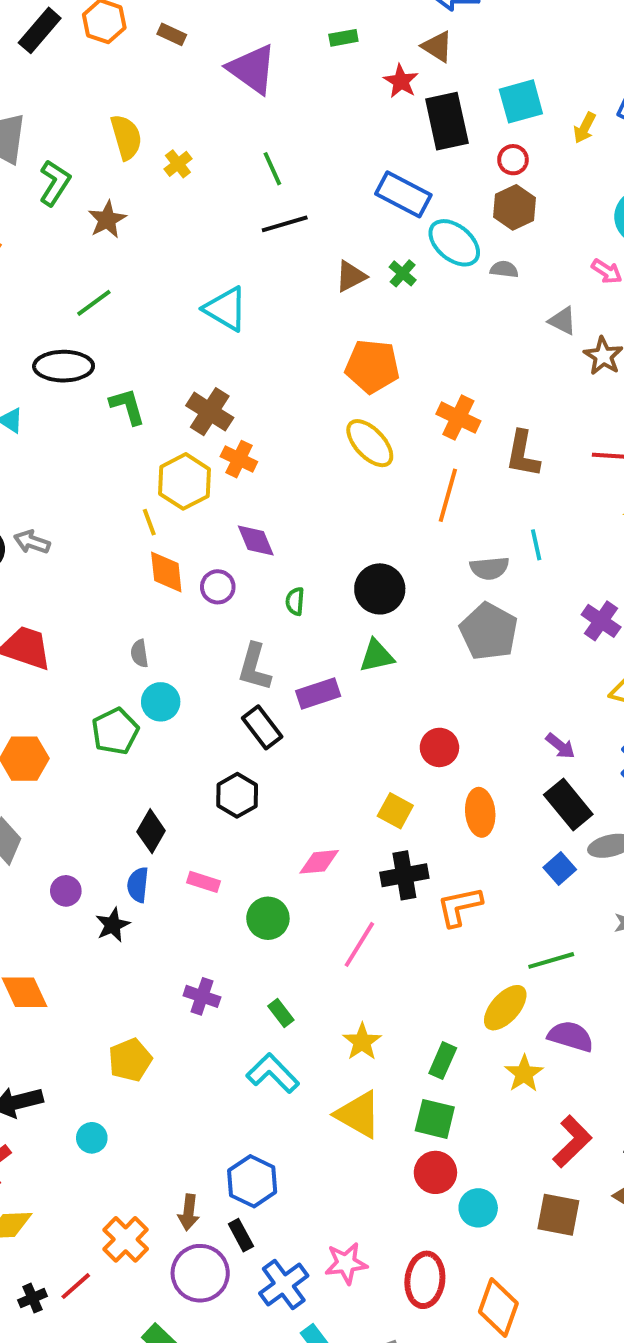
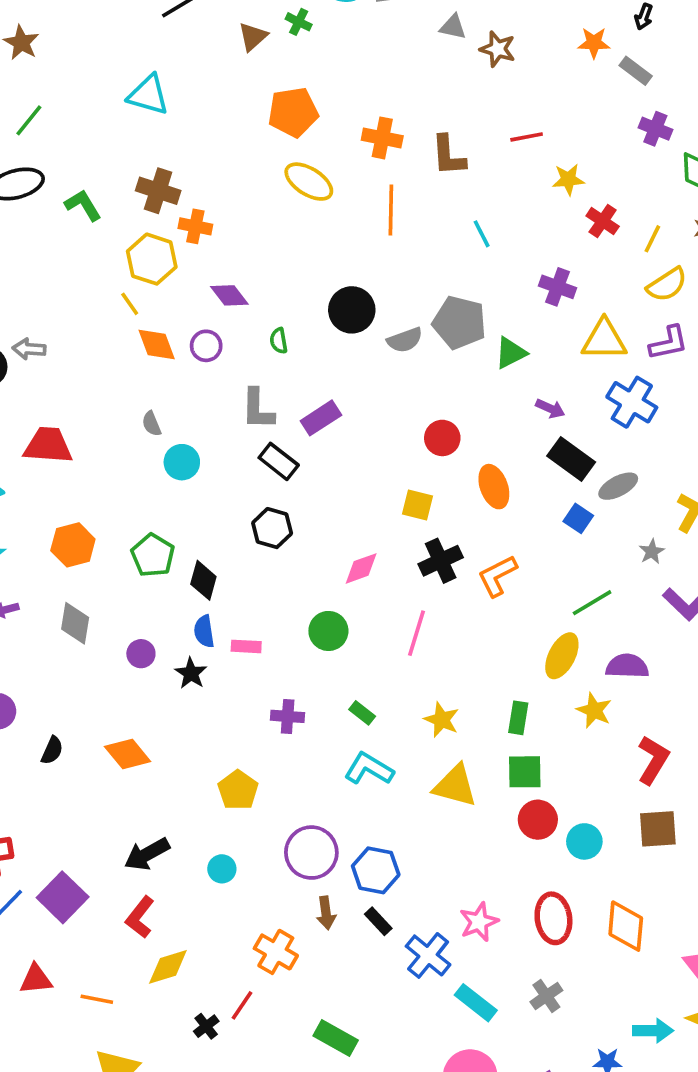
gray semicircle: (489, 568) -> (405, 340), moved
green triangle: (377, 656) -> (511, 353), moved
green pentagon: (115, 731) -> (153, 555), moved
pink rectangle: (204, 882) -> (246, 646), moved
purple circle: (200, 1273) -> (311, 853), moved

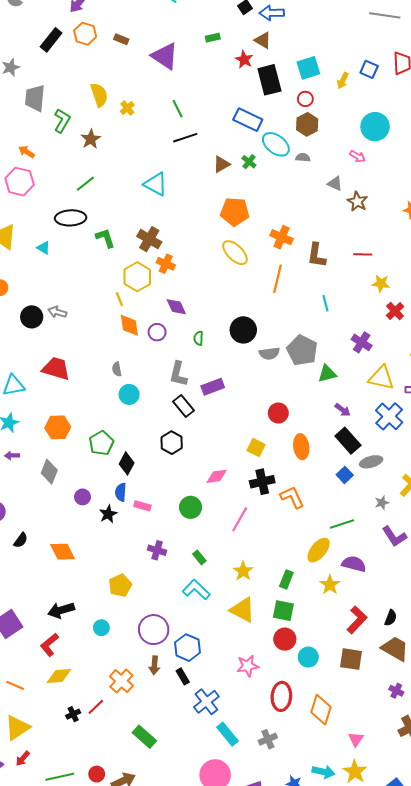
orange L-shape: (497, 576) -> (292, 497), turned 80
pink star: (479, 922) -> (248, 666), moved

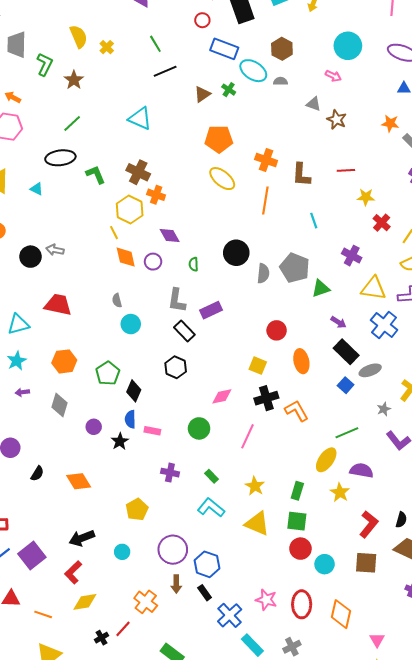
red circle: (305, 99) -> (202, 20), moved
gray semicircle: (269, 353) -> (263, 273), turned -72
pink star: (248, 666) -> (266, 600), moved, turned 30

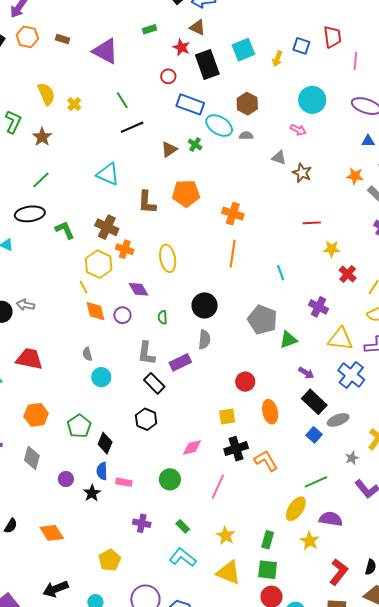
brown L-shape: (301, 175) -> (147, 202), moved
yellow ellipse: (222, 179) -> (168, 258), moved, turned 40
gray semicircle: (263, 273) -> (204, 339), moved
yellow square: (258, 366) -> (227, 417), turned -30

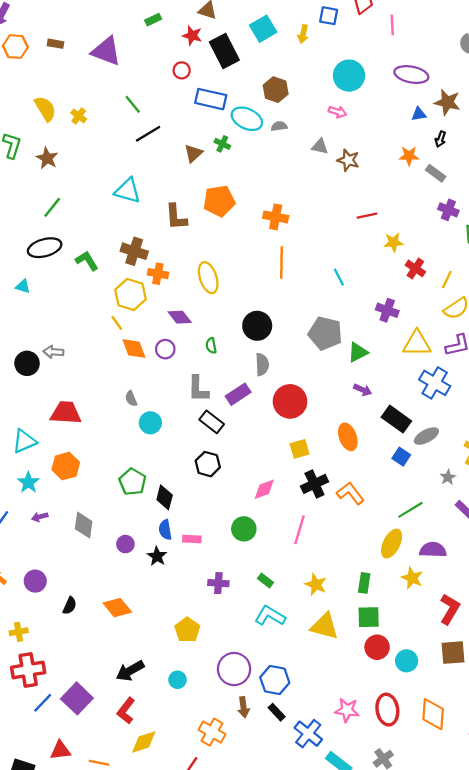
purple arrow: (306, 373) -> (363, 390), moved
red circle: (245, 382) -> (290, 401), moved, size x1.5
orange hexagon: (36, 415) -> (66, 466), moved

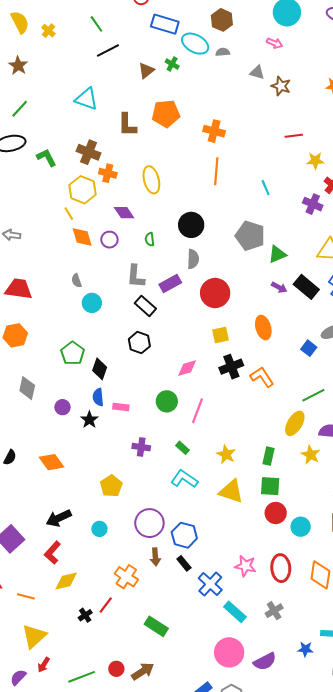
purple cross: (387, 310) -> (313, 204), moved
black rectangle: (396, 419) -> (306, 287), moved
pink line: (300, 530) -> (198, 411), moved

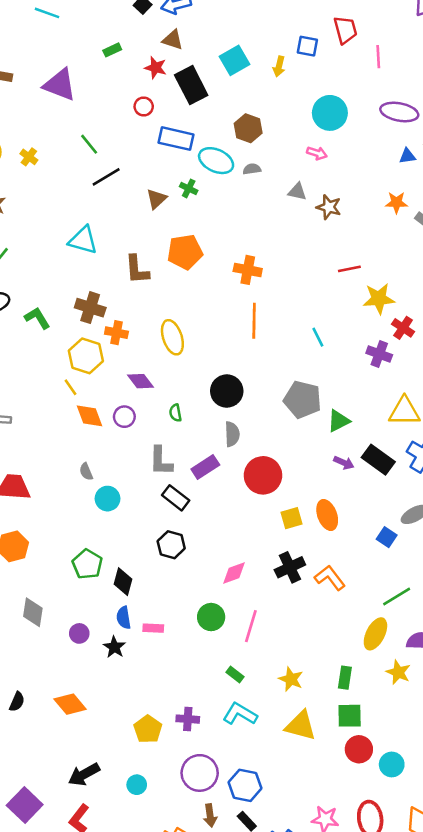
yellow star: (315, 161) -> (379, 299), size x1.4
yellow square: (220, 335) -> (292, 518), moved
purple cross: (141, 447) -> (188, 719), moved

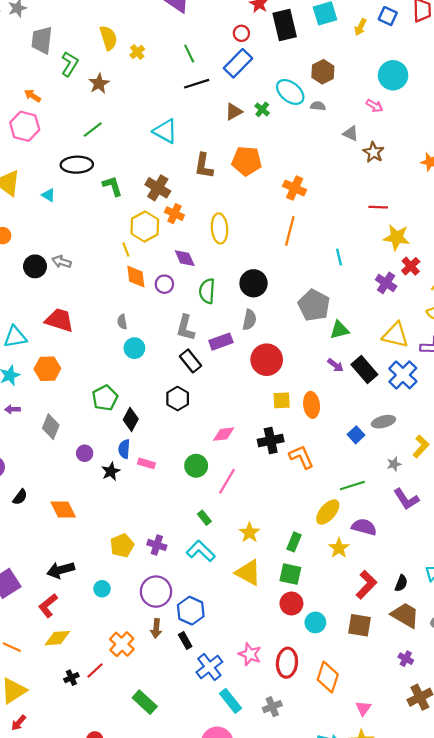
blue rectangle: (176, 139) -> (238, 63), moved, turned -72
green semicircle: (175, 413) -> (207, 291), size x1.6

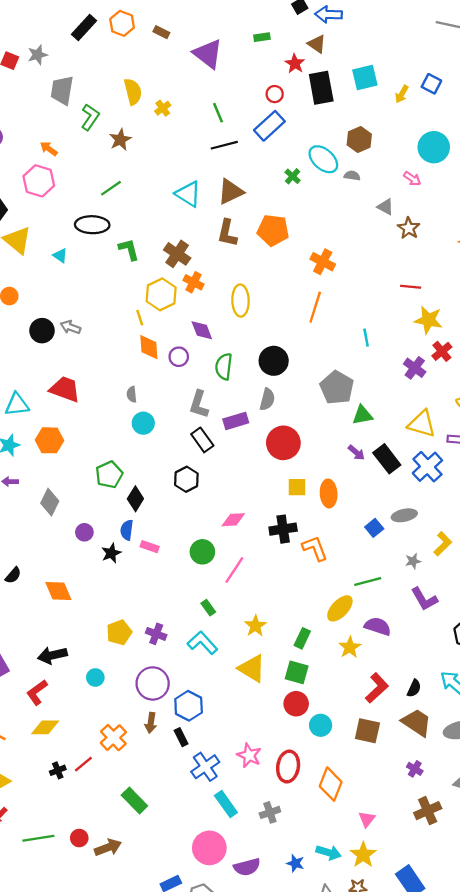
brown triangle: (234, 112) -> (231, 192), moved, size x1.4

